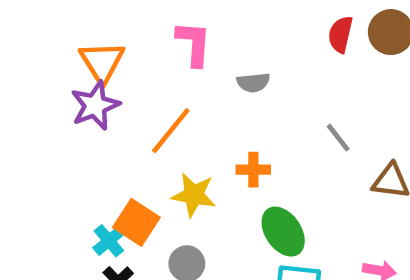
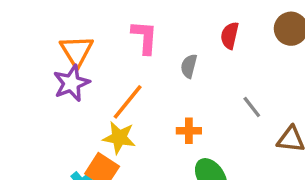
red semicircle: (340, 34) -> (230, 35), moved
gray semicircle: (253, 83) -> (189, 66), turned 110
yellow star: (194, 195) -> (119, 138), moved

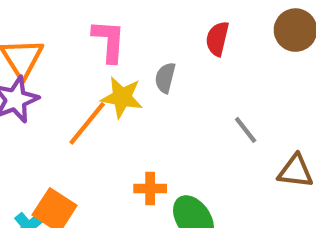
orange cross: (189, 131) -> (150, 188), moved
yellow star: (119, 138) -> (122, 97), moved

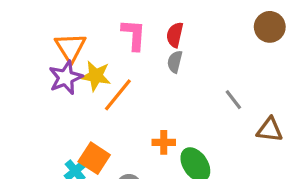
red semicircle: (217, 39) -> (175, 35), moved
yellow star: (122, 97) -> (96, 76), moved

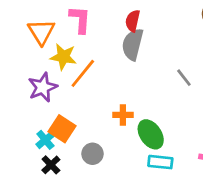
pink L-shape: (134, 35) -> (80, 19), moved
gray semicircle: (175, 62) -> (133, 44), size x1.6
purple star: (66, 78) -> (43, 87), moved

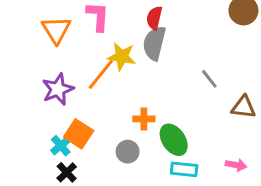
yellow star: (63, 57) -> (122, 57), moved
gray circle: (92, 154) -> (128, 152), moved

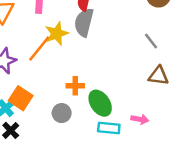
yellow star: (122, 57) -> (57, 34), turned -30
gray line: (209, 79) -> (151, 41), moved
pink arrow: (236, 165) -> (140, 119), moved

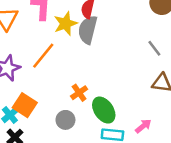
yellow star: (57, 34) -> (65, 24), moved
orange cross: (75, 86) -> (79, 93), turned -35
pink arrow: (140, 119) -> (143, 126), turned -49

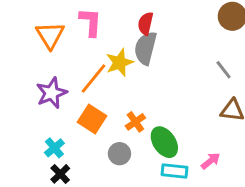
yellow star: (65, 24) -> (119, 63), moved
orange square: (25, 105) -> (92, 119), moved

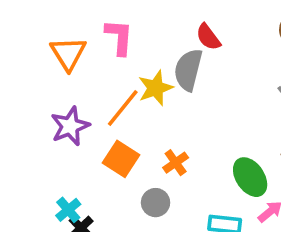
red semicircle: (146, 24) -> (208, 37), moved, turned -50
green ellipse: (164, 142) -> (250, 177), moved
cyan cross: (54, 148) -> (68, 210), moved

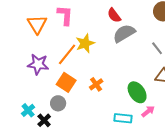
gray semicircle: (188, 70) -> (124, 33), moved, turned 45
purple star: (70, 126) -> (38, 64), turned 30
gray circle: (156, 203) -> (58, 103), moved
cyan cross: (68, 210) -> (28, 110), moved

